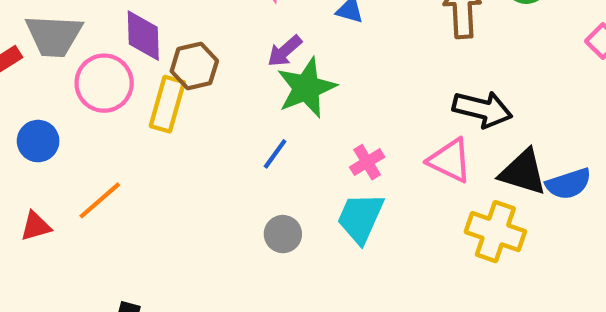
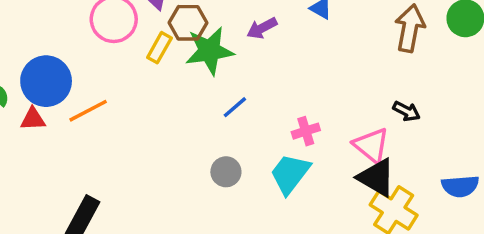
green star: (306, 88) -> (209, 51), moved
yellow rectangle: (167, 104) -> (159, 48), size x0.7
black arrow: (482, 109) -> (407, 111), size x0.6
blue circle: (38, 141) -> (46, 81), moved, size x1.5
black triangle: (523, 172) -> (376, 178), moved

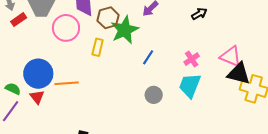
yellow rectangle: (159, 48) -> (98, 47), moved
orange line: (88, 111) -> (67, 83), turned 40
black arrow: (407, 111) -> (199, 14), moved, turned -42
red triangle: (33, 119) -> (37, 97), turned -49

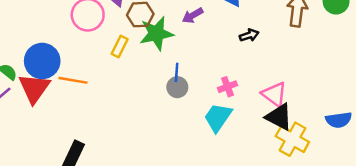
blue line: (148, 57) -> (177, 72), turned -42
gray circle: (154, 95) -> (177, 87), moved
red triangle: (37, 97) -> (34, 88), size x1.8

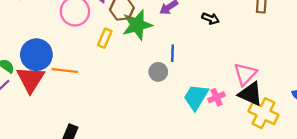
black arrow: (249, 35) -> (210, 19), moved, turned 42
blue line: (177, 72) -> (172, 53), moved
pink cross: (227, 87) -> (217, 97), moved
pink triangle: (274, 94) -> (245, 74), turned 40

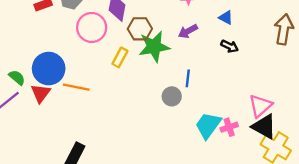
red triangle: (31, 79) -> (41, 93), size x0.7

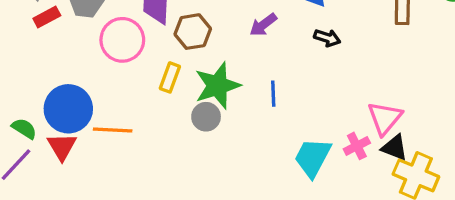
green star: (154, 47) -> (217, 86), moved
gray circle: (172, 96) -> (206, 117), moved
pink cross: (229, 127) -> (357, 146), moved
black triangle: (264, 127) -> (395, 148), size x0.7

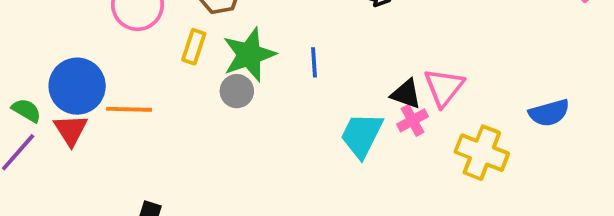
black triangle: (395, 148) -> (406, 94), moved

